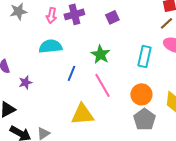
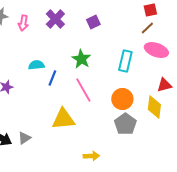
purple cross: (74, 14) -> (55, 19), turned -30
pink arrow: (51, 15) -> (23, 23), moved
cyan semicircle: (50, 46) -> (36, 65), moved, size x0.7

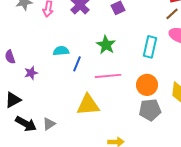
pink line: (83, 90) -> (108, 76), turned -65
gray pentagon: (125, 124) -> (150, 110), turned 30

